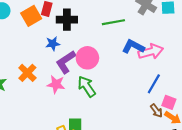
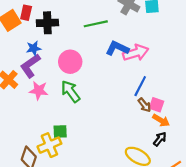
purple L-shape: (66, 62) -> (30, 66), moved
brown arrow: (156, 111) -> (144, 105), moved

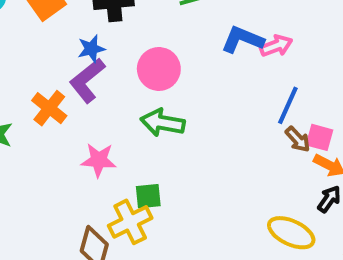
pink arrow: (136, 53) -> (276, 46), size x0.7
pink star: (39, 90) -> (99, 160), moved
green arrow: (70, 91) -> (163, 123), turned -40

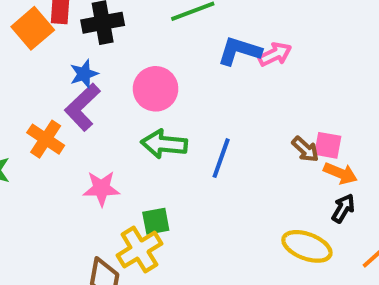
blue line: (288, 105) -> (221, 158), moved

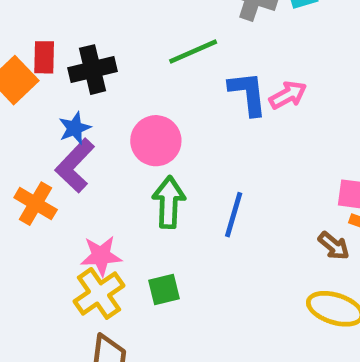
blue L-shape: (239, 51) -> (248, 93), turned 69
green arrow: (164, 144) -> (169, 202), turned 90
brown arrow: (305, 149) -> (334, 246), moved
yellow cross: (139, 250) -> (99, 293), moved

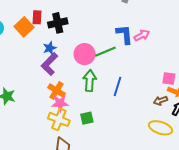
green line: (193, 51) -> (105, 52), moved
orange cross: (36, 204) -> (57, 91), moved
brown arrow: (334, 246) -> (160, 101), turned 120
yellow cross: (99, 293) -> (59, 119), turned -35

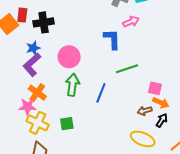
pink arrow: (142, 35) -> (131, 22), moved
green line: (105, 52) -> (127, 69), moved
pink star: (60, 103) -> (28, 107), moved

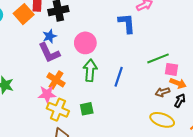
purple L-shape: (32, 65) -> (49, 53), turned -70
green line: (127, 69) -> (158, 58), moved

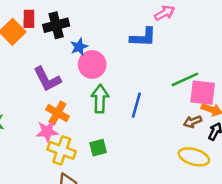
blue L-shape: (127, 23) -> (143, 37), turned 100
blue star: (50, 36) -> (79, 47), moved
pink square: (172, 69) -> (203, 93), size x1.5

